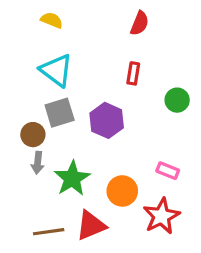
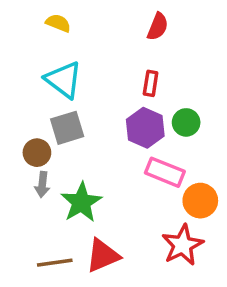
green circle: (177, 100) -> (186, 122), moved
purple hexagon: (107, 120) -> (145, 128), moved
pink rectangle: (168, 171) -> (165, 172), moved, size x1.5
orange circle: (122, 191) -> (200, 201), moved

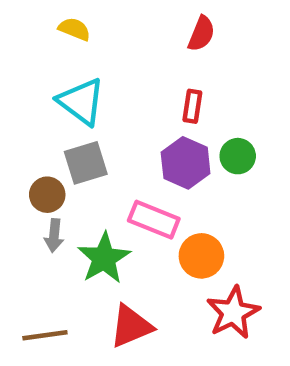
pink rectangle: (165, 172) -> (154, 220), moved
orange circle: (200, 201) -> (201, 256), moved
brown line: (55, 263) -> (45, 335), moved

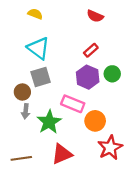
red semicircle: (201, 34) -> (95, 16), turned 91
red rectangle: (192, 106) -> (91, 50), turned 40

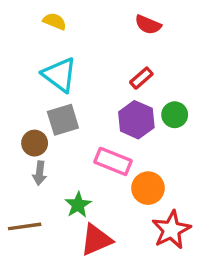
green star: (49, 122) -> (78, 205), moved, size x0.7
brown line: (21, 158) -> (25, 226), moved

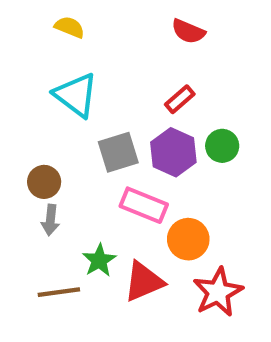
gray square: (63, 120) -> (118, 152), moved
brown line: (25, 226) -> (59, 292), moved
red triangle: (96, 240) -> (144, 282), moved

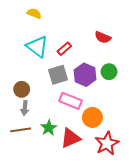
red semicircle: (188, 31) -> (103, 37), moved
red rectangle: (180, 99) -> (64, 49), moved
brown line: (59, 292) -> (21, 130), moved

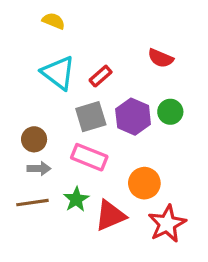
pink rectangle: (71, 101) -> (89, 157), moved
gray arrow: (25, 108) -> (39, 169), turned -96

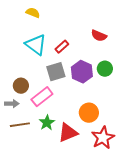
pink rectangle: (89, 157) -> (42, 97), moved, turned -60
gray arrow: (39, 169) -> (12, 104), moved

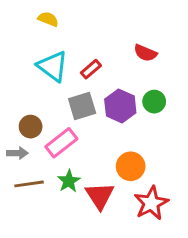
red triangle: (68, 133) -> (100, 196), turned -40

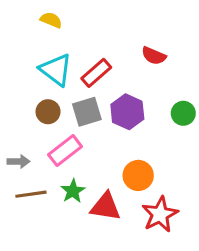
red rectangle: (91, 69) -> (96, 73), size x1.4
green circle: (154, 102) -> (183, 113), moved
brown circle: (31, 127) -> (48, 112), moved
red triangle: (100, 196) -> (106, 207), turned -48

